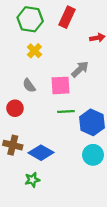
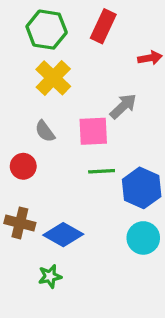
yellow cross: (34, 51) -> (53, 78), size x1.5

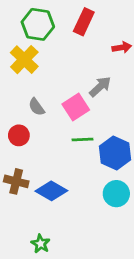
yellow cross: (53, 78) -> (24, 60), moved
pink square: (93, 131) -> (76, 107), turned -30
green star: (50, 276) -> (41, 244), moved, turned -30

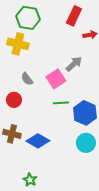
red rectangle: (84, 22) -> (74, 16), moved
yellow cross: (24, 60) -> (18, 44), turned -30

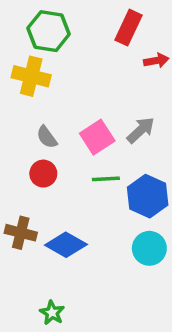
gray arrow: (74, 64) -> (141, 130), moved
red circle: (14, 100) -> (43, 174), moved

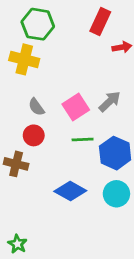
brown cross: (21, 233) -> (16, 164), moved
blue diamond: (66, 245) -> (70, 191), moved
green star: (52, 313) -> (17, 244), moved

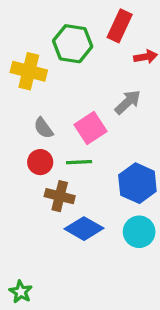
green hexagon: (38, 24) -> (73, 44), moved
gray arrow: (110, 101) -> (128, 102), moved
green line: (83, 139) -> (79, 162), moved
brown cross: (16, 164) -> (60, 196), moved

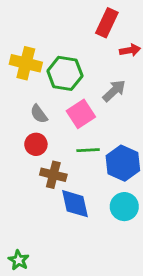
green hexagon: (73, 44) -> (65, 73), moved
green line: (79, 162) -> (88, 150), moved
blue diamond: (84, 229) -> (75, 204), turned 48

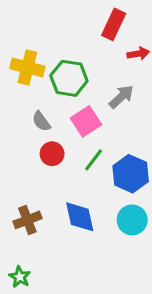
red circle: (36, 144) -> (52, 154), moved
green line: (88, 150) -> (94, 160), turned -50
brown cross: (53, 175) -> (27, 220), moved, turned -35

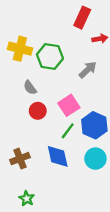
pink square: (86, 121) -> (69, 105), moved
green line: (94, 160) -> (68, 131), moved
green star: (20, 277) -> (27, 199), moved

